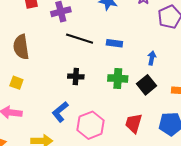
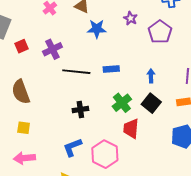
green cross: (118, 78) -> (122, 103), turned -30
blue L-shape: (60, 112) -> (72, 147), turned 30
red trapezoid: (134, 123) -> (131, 129), moved

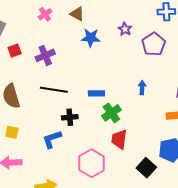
blue rectangle: (111, 69) -> (96, 93), moved
black line: (76, 72) -> (54, 90), moved
black square: (151, 103) -> (146, 168), moved
blue L-shape: (72, 147) -> (52, 139), moved

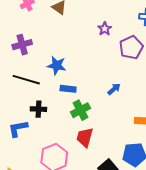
blue star: (91, 38) -> (57, 65), moved
blue arrow: (142, 88) -> (114, 89), turned 40

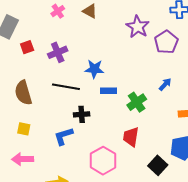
purple star: (105, 29) -> (138, 27), size x1.6
blue arrow: (114, 89) -> (165, 84), moved
green cross: (80, 110) -> (137, 102), moved

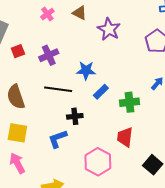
purple star: (138, 27) -> (109, 29), moved
blue rectangle: (108, 91) -> (101, 92), turned -42
green cross: (137, 102) -> (129, 102), turned 30
yellow square: (24, 129) -> (17, 133), size x1.5
pink arrow: (23, 159) -> (17, 163), turned 65

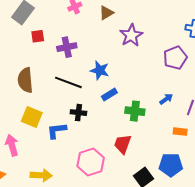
brown triangle: (80, 13) -> (106, 13), turned 49
yellow square: (17, 133) -> (32, 117), moved

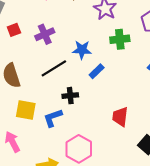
black line: (68, 82) -> (54, 68), turned -40
green cross: (135, 111) -> (120, 39), moved
pink hexagon: (91, 162) -> (79, 149), moved

